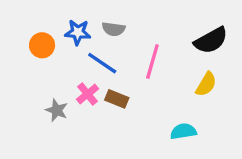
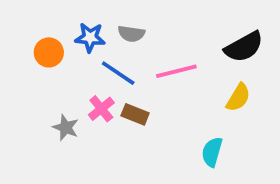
pink line: (152, 62) -> (176, 71), turned 60
cyan semicircle: (183, 131) -> (212, 152), turned -65

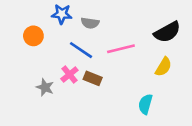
blue star: (90, 37) -> (62, 14), moved

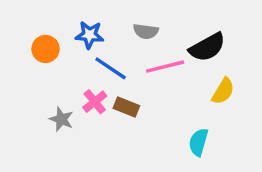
blue star: (62, 14) -> (89, 35), moved
gray semicircle: (90, 23) -> (146, 31), moved
black semicircle: (167, 32) -> (207, 47), moved

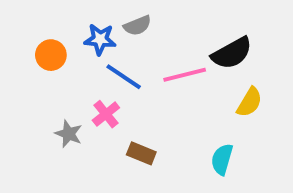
gray semicircle: (146, 31) -> (137, 26), moved, turned -30
brown rectangle: (126, 107) -> (141, 153), moved

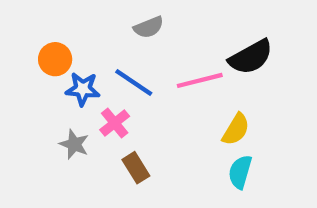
blue star: (100, 39) -> (83, 89), moved
yellow semicircle: (250, 102) -> (236, 129), moved
brown rectangle: (141, 153) -> (136, 168), moved, turned 36

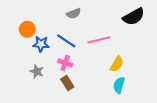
black semicircle: (251, 57) -> (134, 17), moved
pink cross: (115, 123) -> (65, 63), moved, turned -32

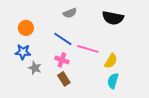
black semicircle: (134, 17) -> (113, 18), moved, turned 40
pink line: (99, 40) -> (88, 49), moved, turned 30
blue star: (41, 44) -> (23, 52), moved

